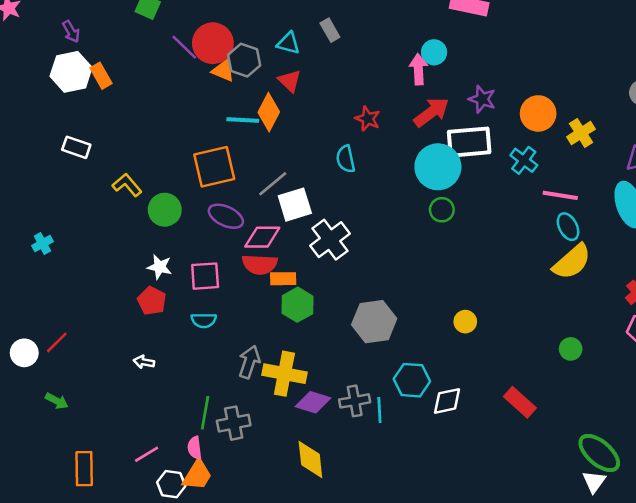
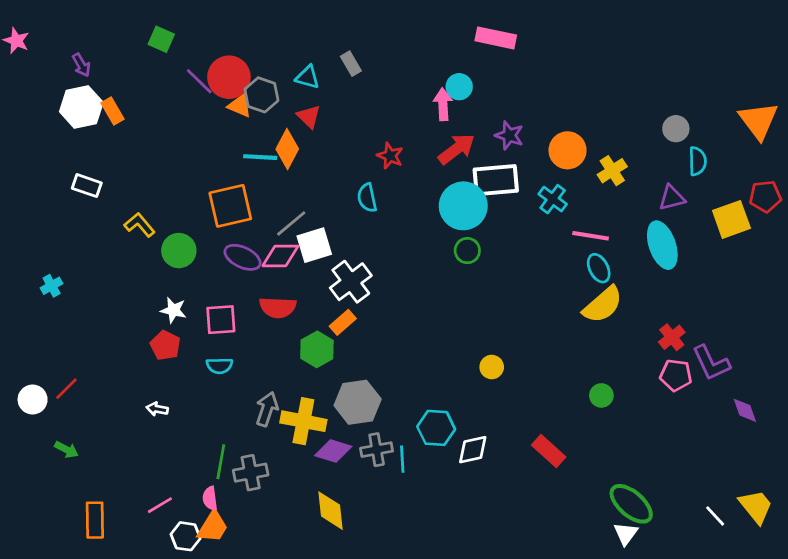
pink diamond: (262, 237) -> (280, 256), moved
orange rectangle: (283, 279) -> (343, 322), moved, turned -40
gray hexagon: (374, 322) -> (358, 402), moved

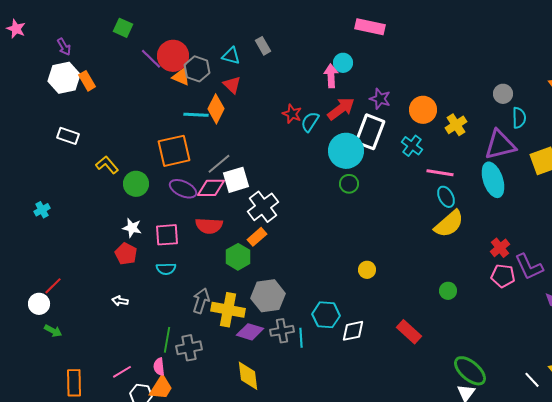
white rectangle: (496, 180) -> (370, 132), turned -64
cyan semicircle: (367, 198) -> (310, 122), moved, turned 45
purple triangle: (672, 198) -> (500, 145), size x1.6
white circle: (33, 400) -> (39, 304), moved

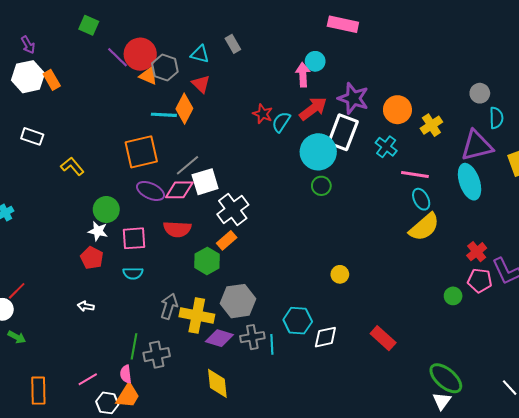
purple star: (380, 99) -> (353, 98), size x1.4
green circle: (136, 184) -> (106, 209), moved
green circle: (448, 291) -> (453, 296), moved

